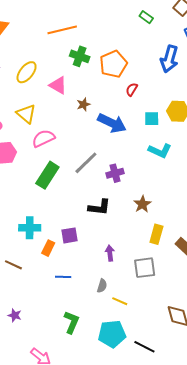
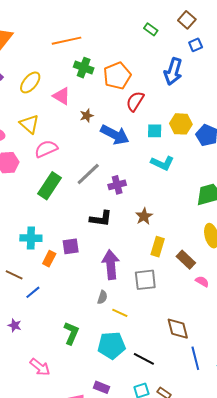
red semicircle: (132, 89) -> (135, 101), size x1.5
purple arrow: (110, 253) -> (111, 265), size x1.8
blue line: (63, 277) -> (33, 292), moved, turned -42

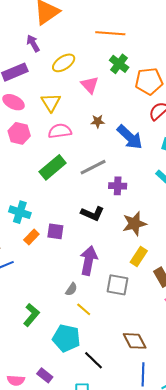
brown star: (87, 116) -> (98, 121), moved
brown star: (144, 216) -> (134, 224), size x1.4
brown diamond: (178, 329) -> (135, 341), turned -30

